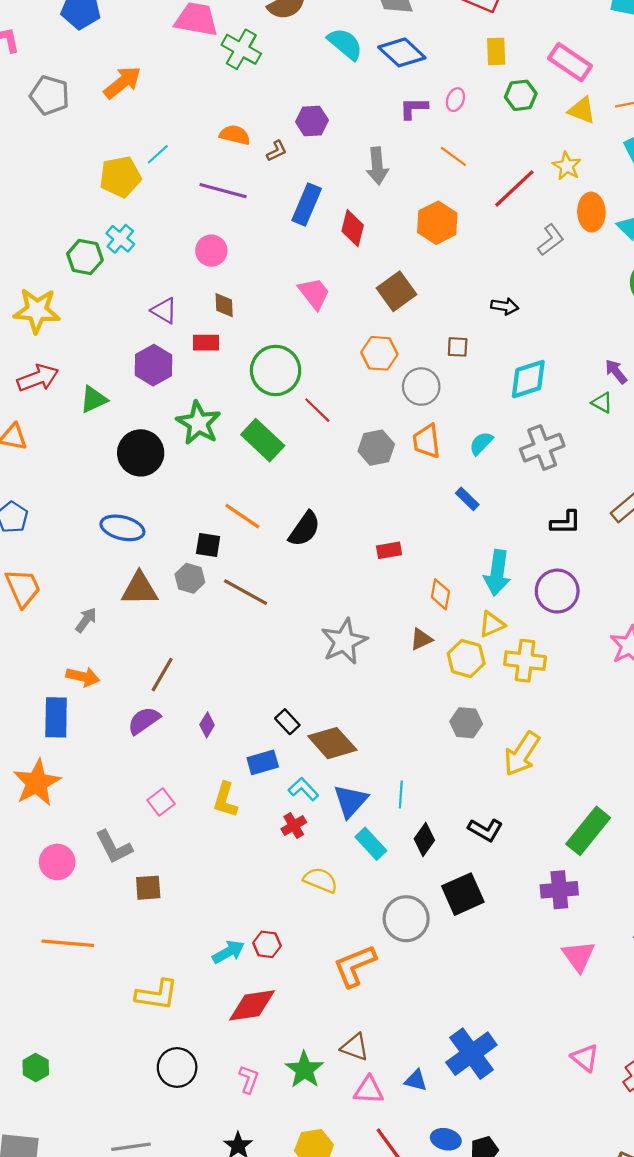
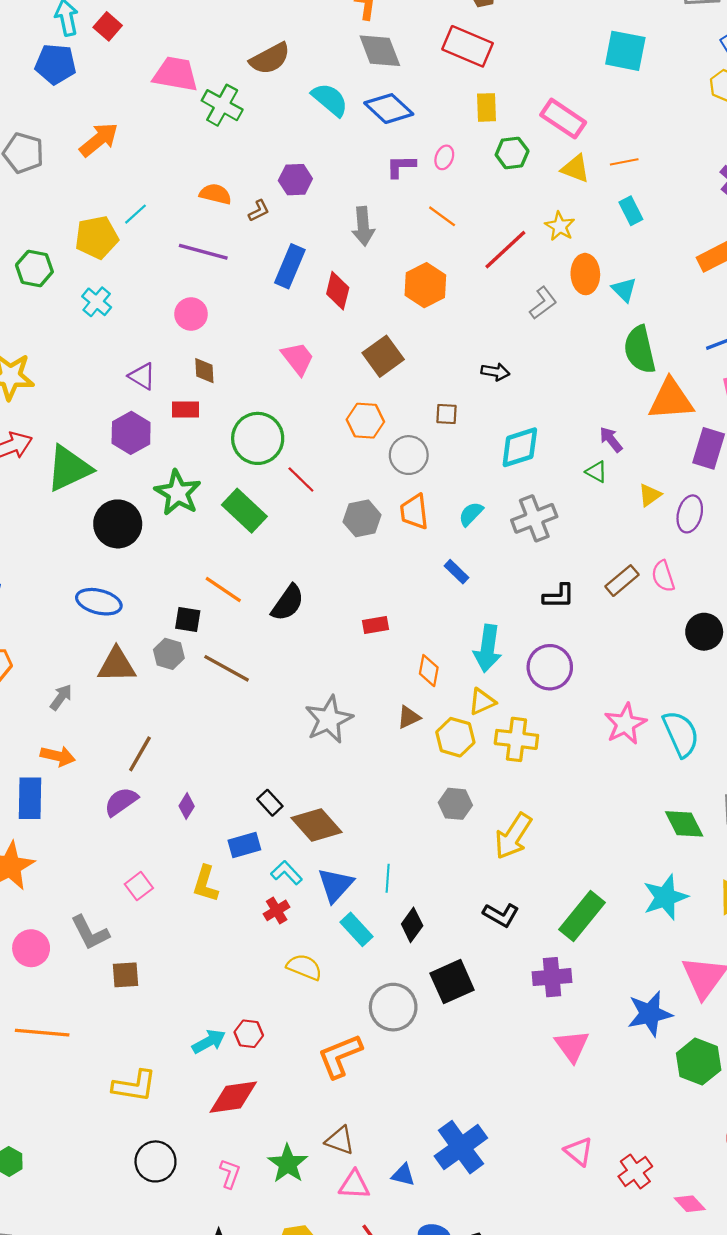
green hexagon: (85, 257) -> (34, 268), moved
green triangle: (94, 399) -> (69, 468), size x1.6
black L-shape: (485, 830) -> (501, 915), moved

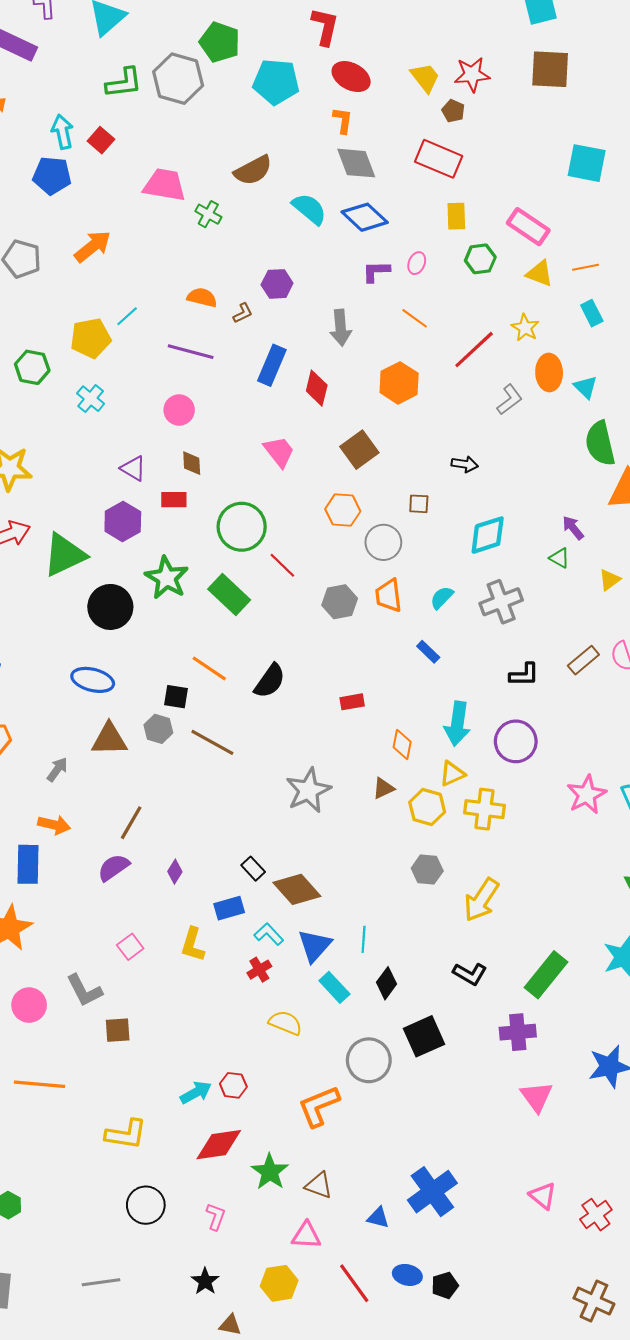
green cross: (222, 105) -> (208, 214), size x0.7
green star: (288, 1164) -> (270, 1172), moved
pink triangle: (354, 1185) -> (306, 1235), moved

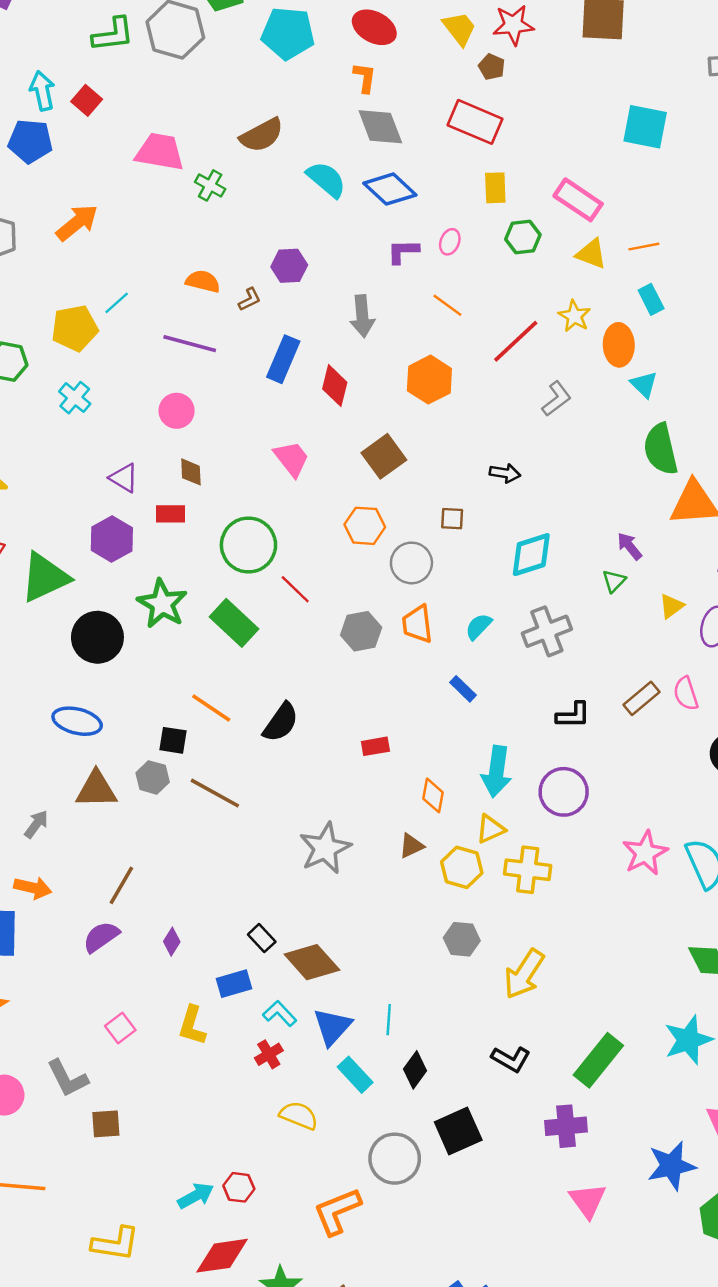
orange ellipse: (549, 372) -> (619, 345), moved
green triangle: (559, 558) -> (614, 581), turned 45

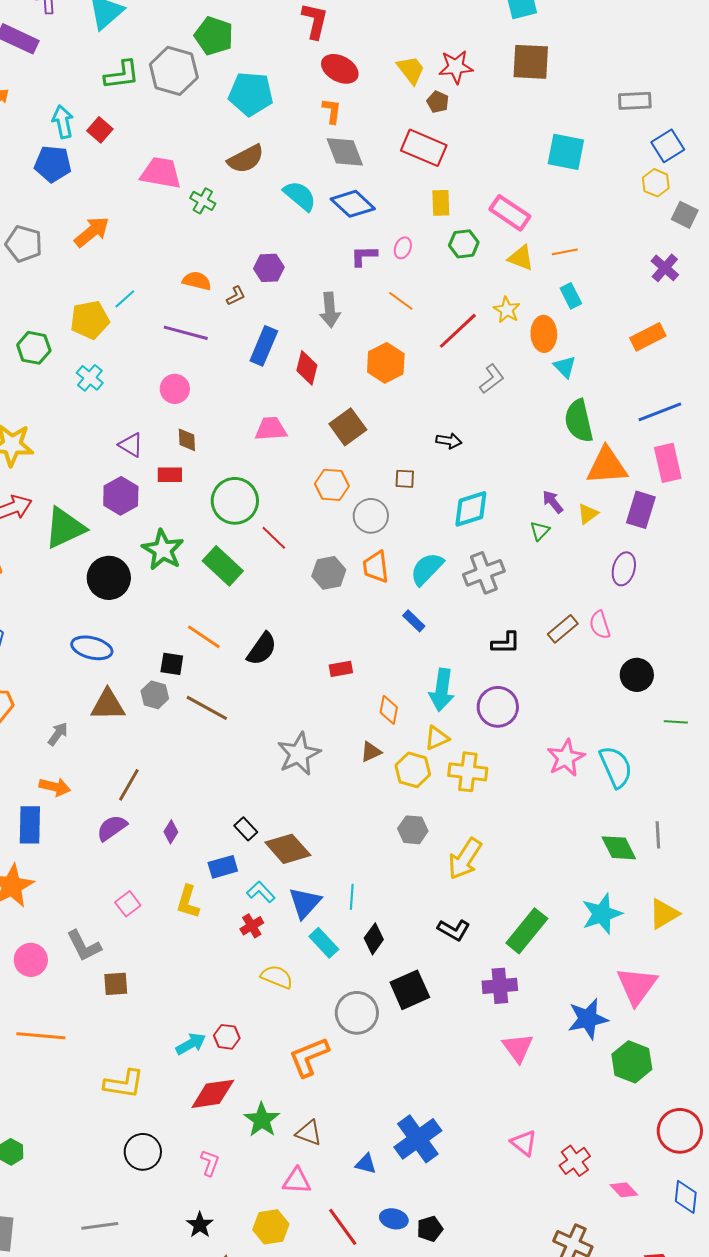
cyan pentagon: (288, 33) -> (251, 94), moved
pink trapezoid: (292, 459) -> (271, 429), turned -56
yellow triangle: (671, 606) -> (588, 514), moved
cyan semicircle: (479, 626) -> (427, 569), size x1.5

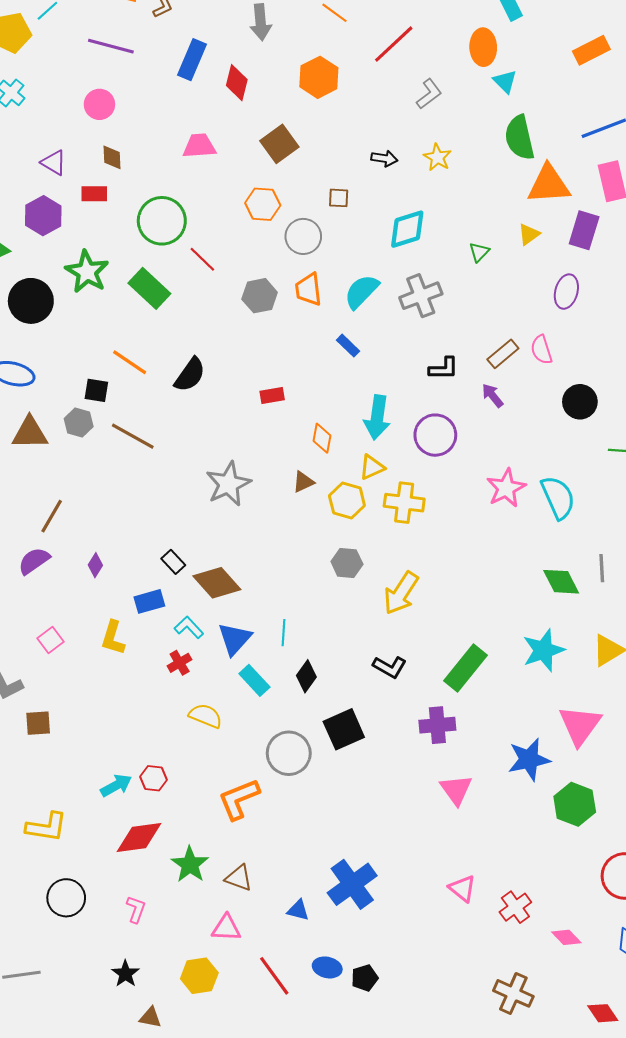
yellow star: (507, 310) -> (437, 157), moved
purple arrow: (553, 502) -> (493, 396), moved

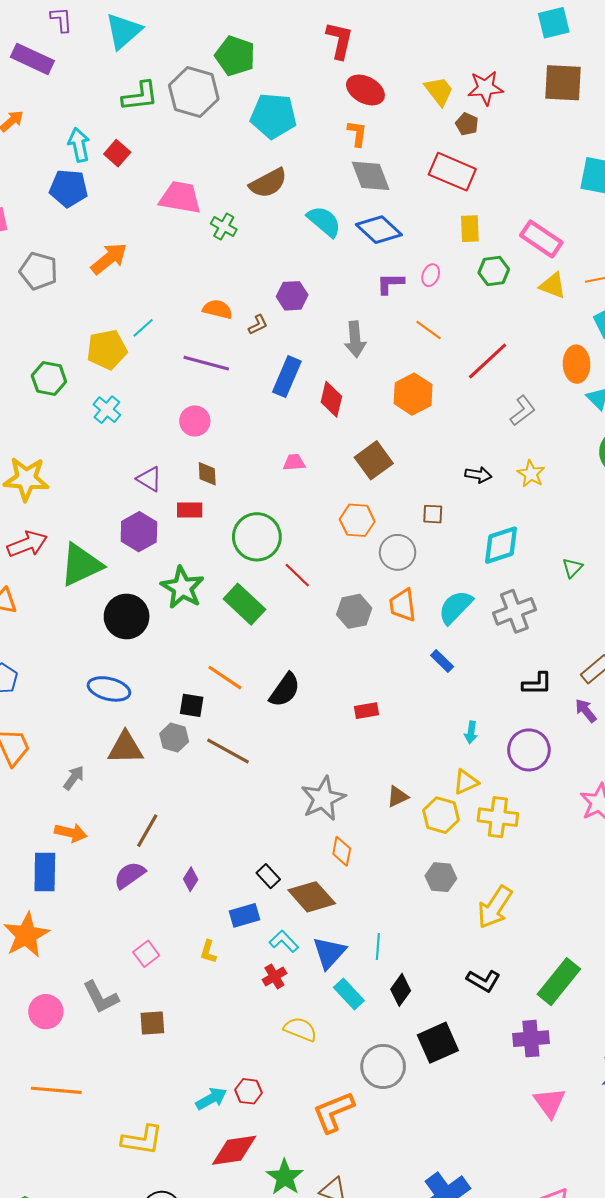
pink trapezoid: (199, 146) -> (294, 462), size x0.7
cyan arrow: (377, 417) -> (471, 732), size x0.5
orange diamond: (322, 438) -> (342, 851), moved
yellow L-shape: (113, 638) -> (208, 952), size x0.7
brown square: (38, 723) -> (152, 1023), moved

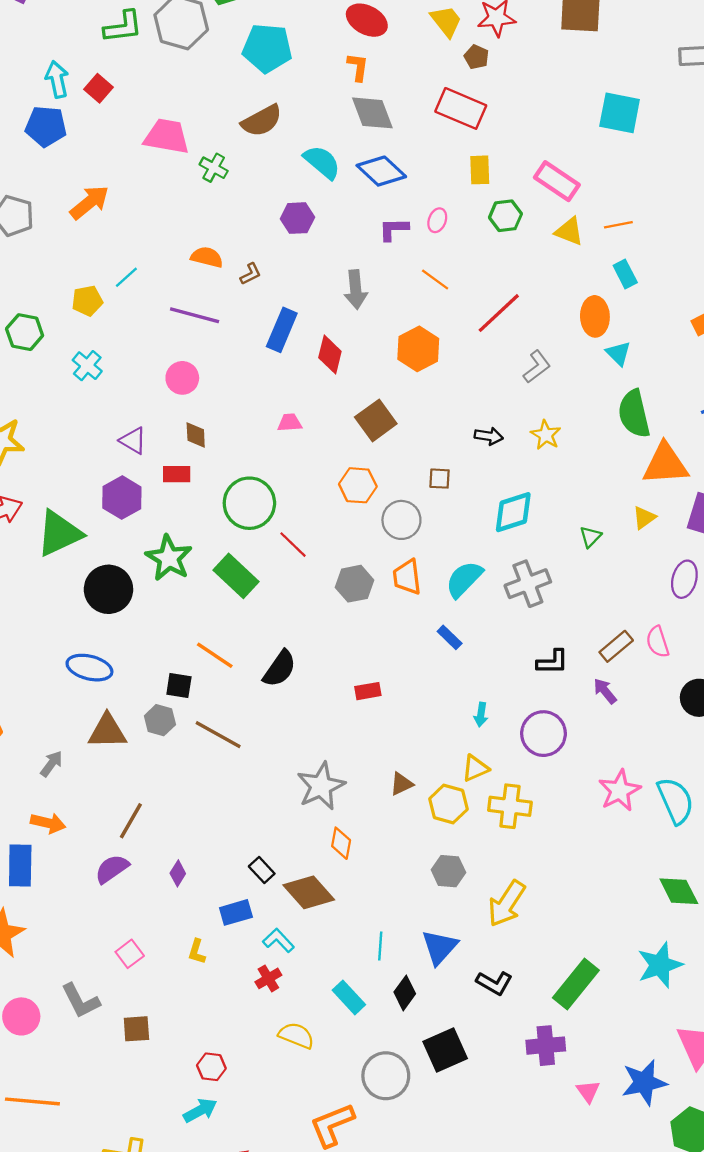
purple hexagon: (292, 296) -> (297, 218), moved
yellow pentagon: (107, 350) -> (87, 301), size x0.7
blue triangle: (329, 953) -> (439, 947), moved
red hexagon: (249, 1091) -> (211, 1067), moved
pink triangle: (550, 1103) -> (588, 1091), moved, size x0.7

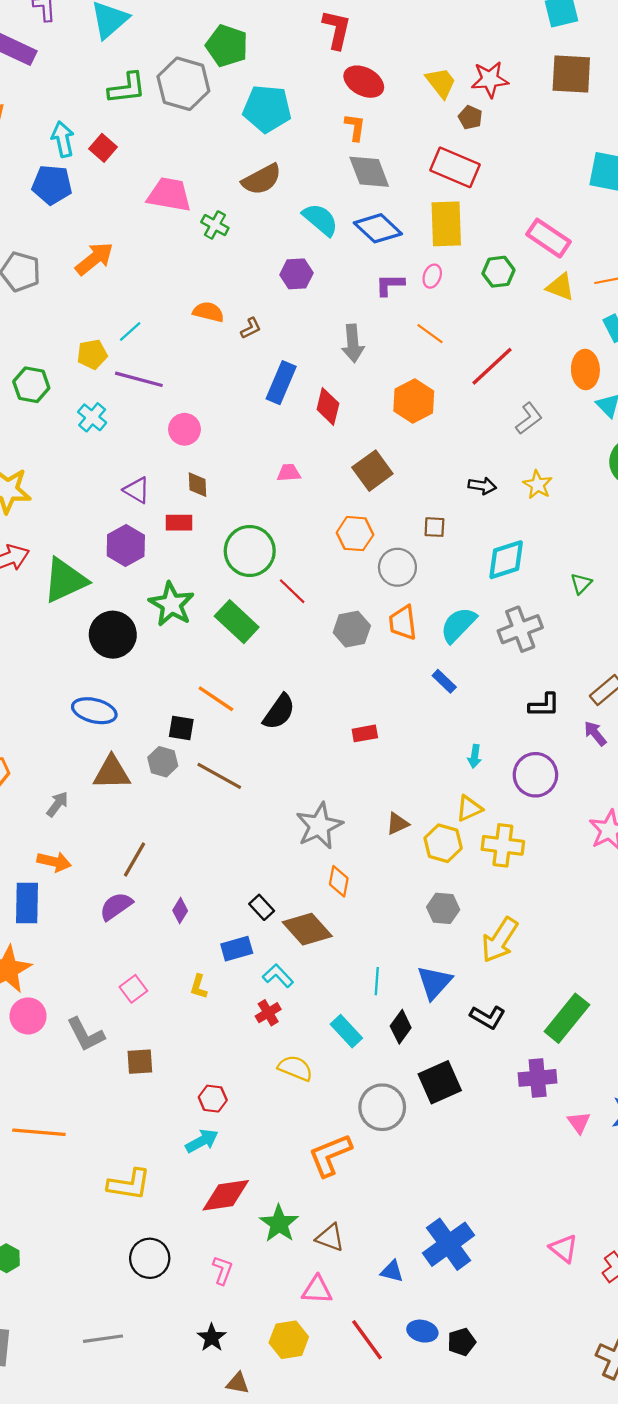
yellow rectangle: (480, 170) -> (446, 224), moved, size x1.6
purple line: (195, 315) -> (139, 379), moved
pink circle: (21, 1016) -> (28, 1016), moved

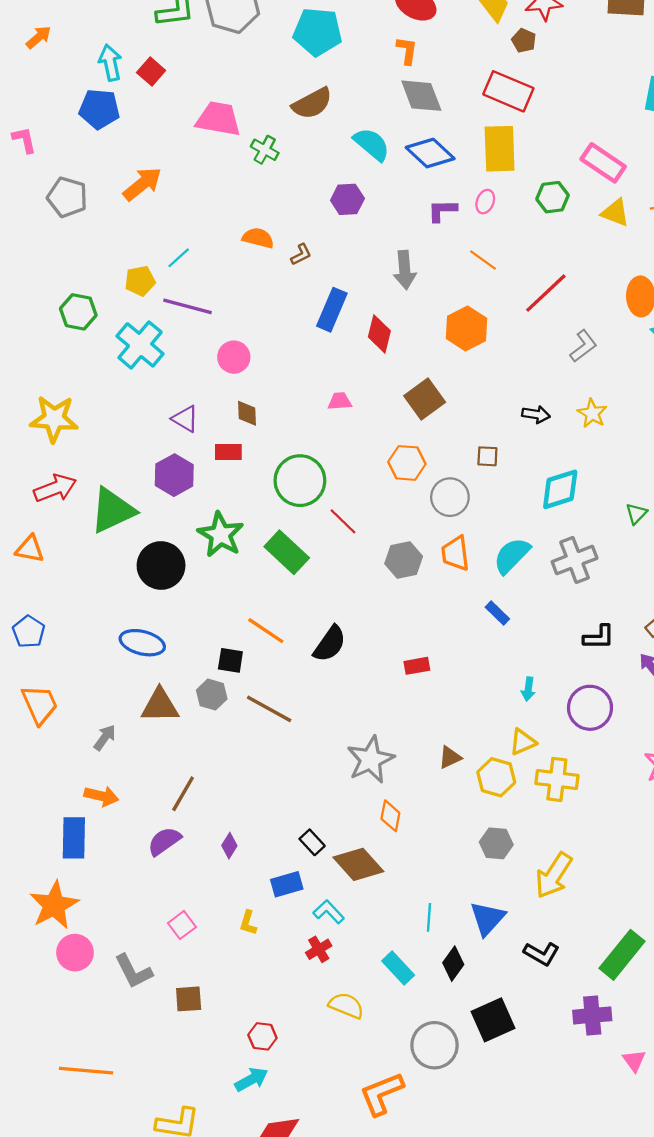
cyan cross: (92, 417) -> (140, 345), size x1.6

